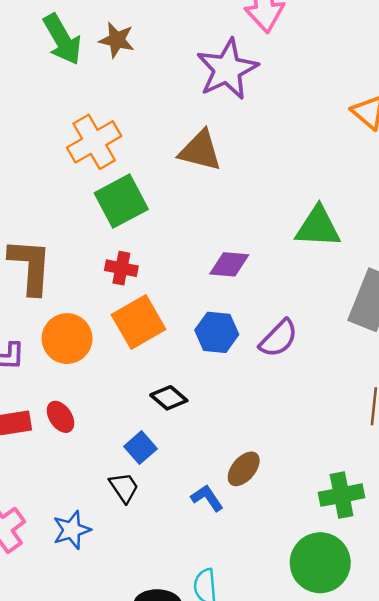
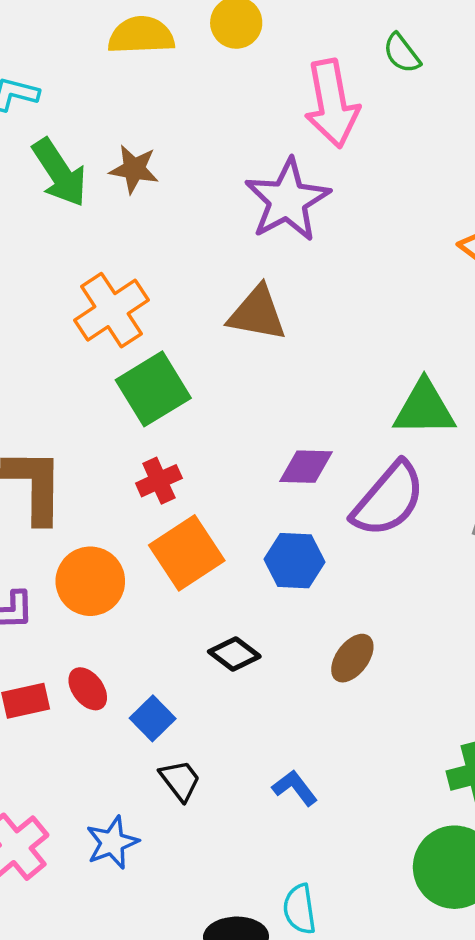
red cross: (121, 268) -> (159, 481), turned -32
purple semicircle: (279, 338) -> (388, 499), moved, size x1.4
blue square: (141, 448) -> (153, 718), moved
brown ellipse: (244, 469) -> (352, 658), moved

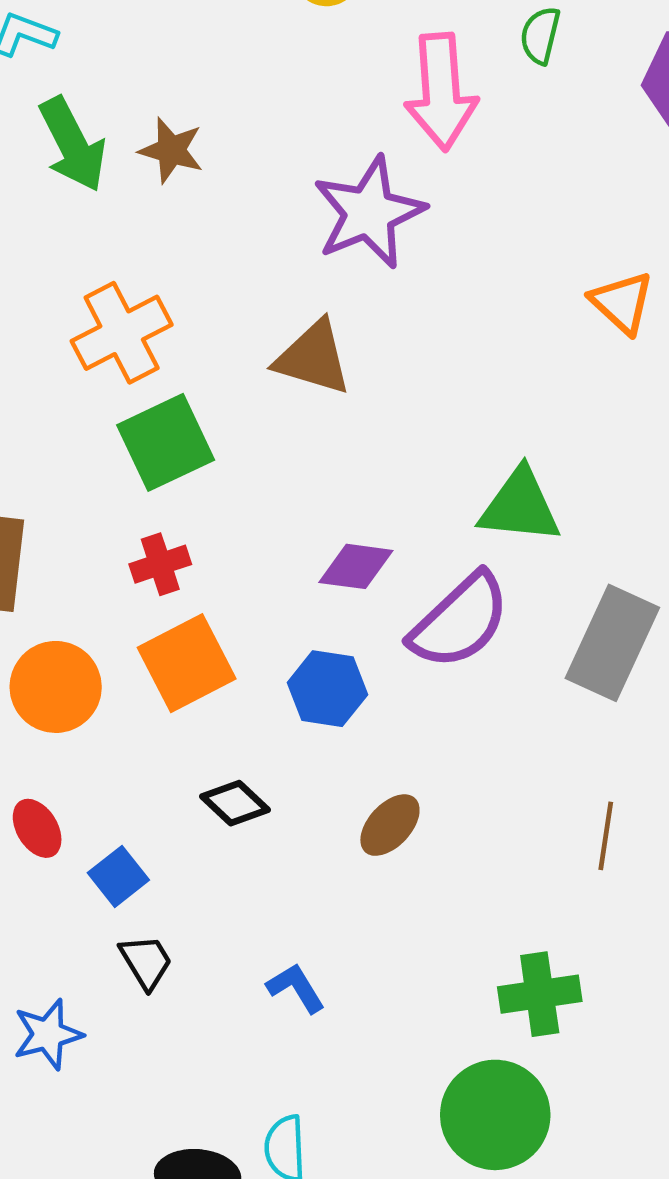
green semicircle: (402, 53) -> (540, 35), turned 45

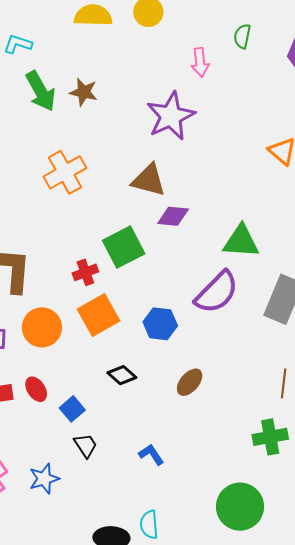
pink arrow: (441, 92) -> (200, 62), size x0.6
green square: (166, 442) -> (124, 247), moved
purple diamond: (356, 566) -> (173, 216), moved
green cross: (540, 994) -> (270, 437), moved

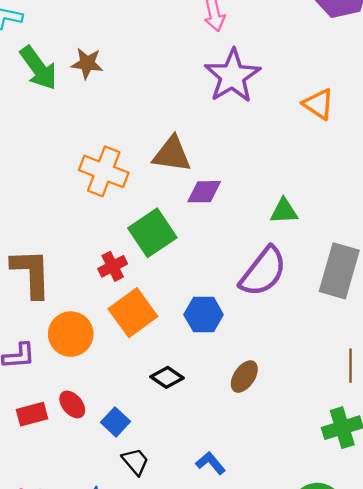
purple star: (171, 116) -> (232, 76), moved
orange cross: (65, 172) -> (104, 171), moved, turned -33
green triangle: (241, 241) -> (284, 211), size x0.7

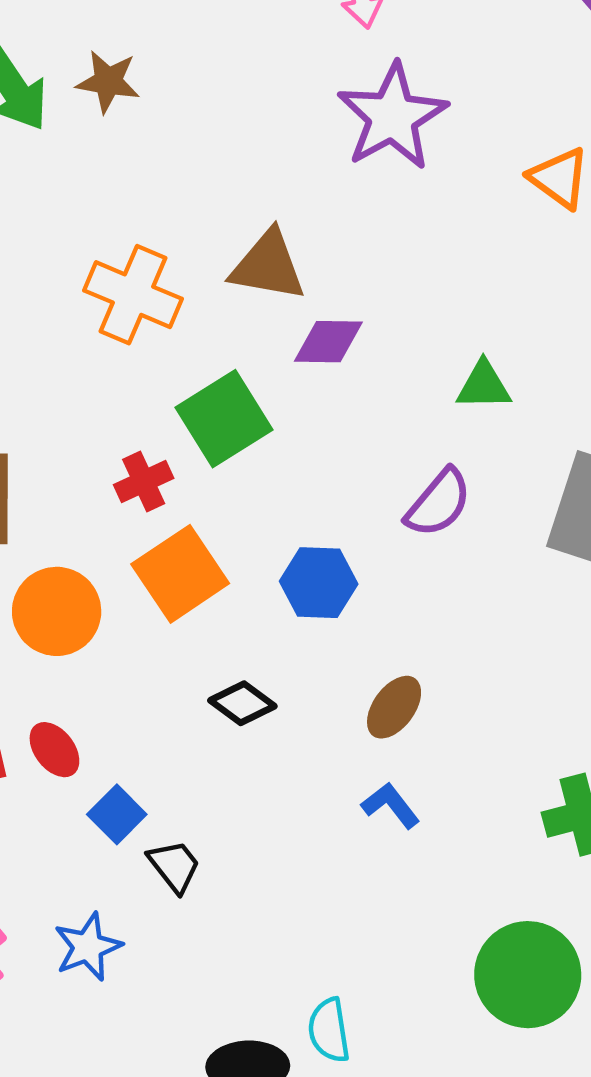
purple semicircle: (263, 272) -> (439, 503), size x0.7
blue square: (116, 422) -> (117, 814), moved
blue L-shape: (211, 463) -> (391, 805), moved

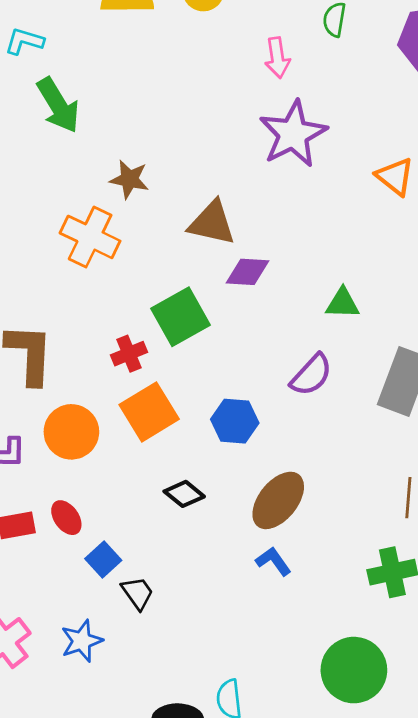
brown star: (108, 82) -> (129, 179), moved
orange cross: (133, 295) -> (90, 237), moved
brown ellipse: (394, 707) -> (278, 500), size x1.5

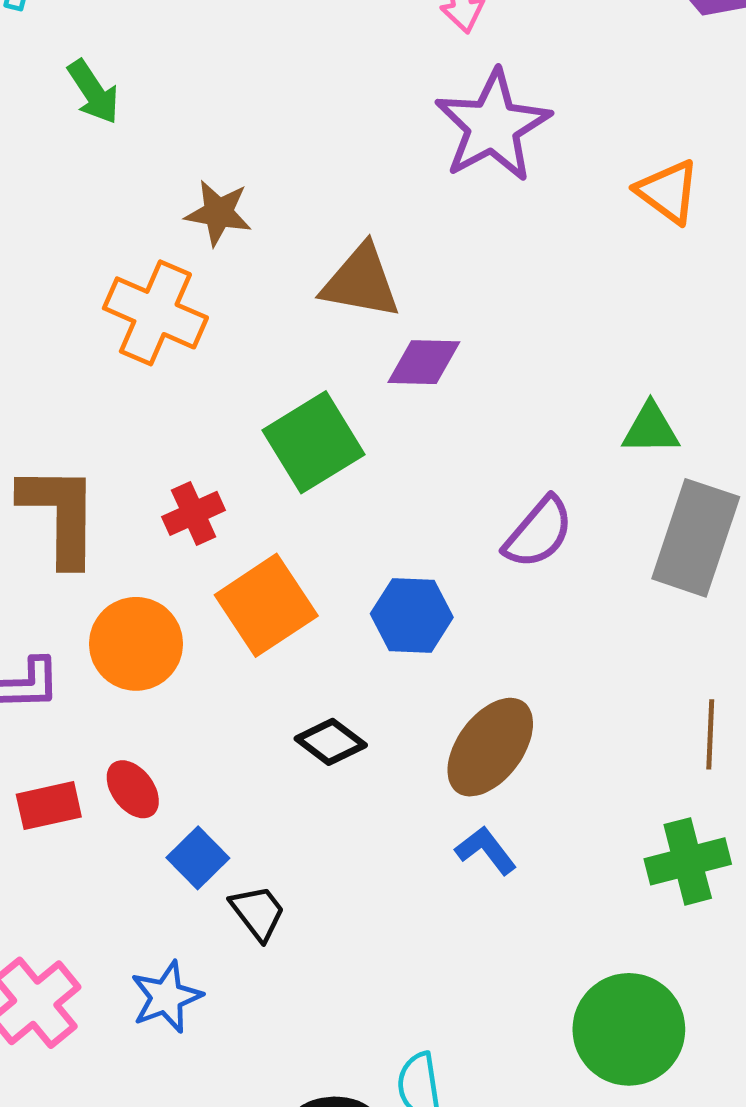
green arrow: (58, 105) -> (93, 92), size x0.7
green triangle: (343, 303) -> (651, 429), moved
red cross: (129, 354) -> (194, 513), moved

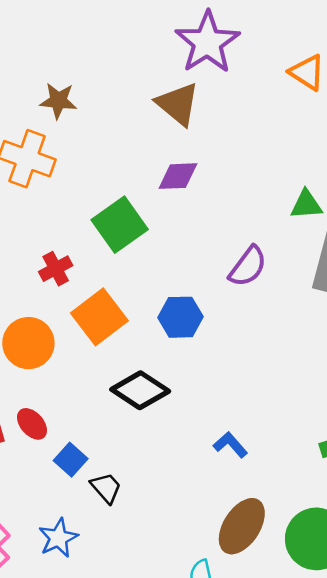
brown triangle: (361, 282) -> (178, 104), moved, turned 33
black diamond: (331, 742) -> (140, 390), size x1.5
brown ellipse: (490, 747) -> (242, 526), moved

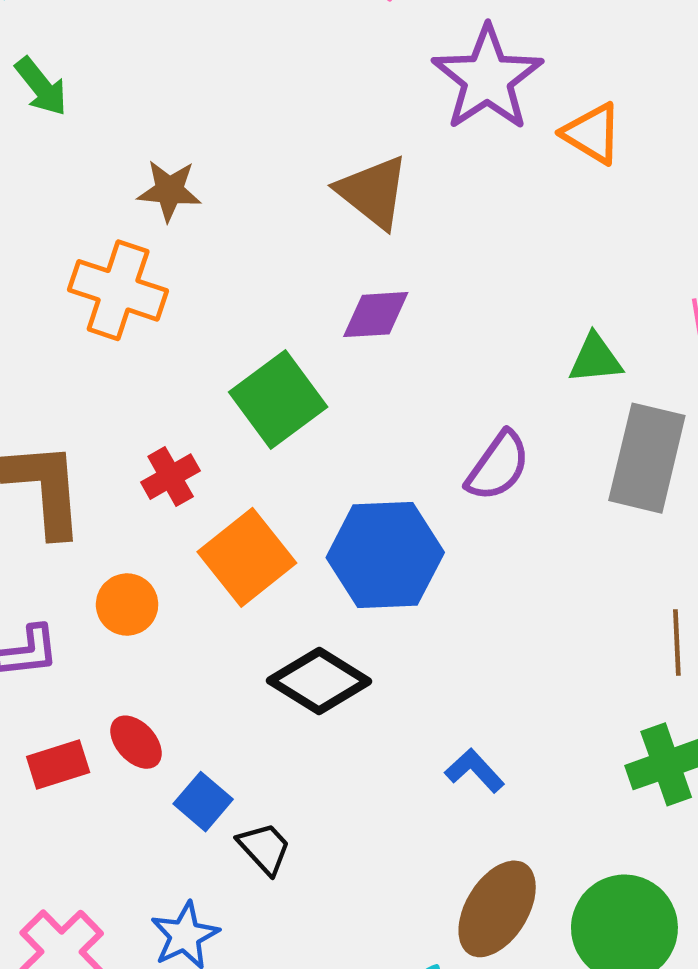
purple star: (207, 42) -> (487, 78), moved
blue hexagon: (181, 317) -> (385, 555), size x1.5
orange circle: (28, 343) -> (127, 605), size x0.7

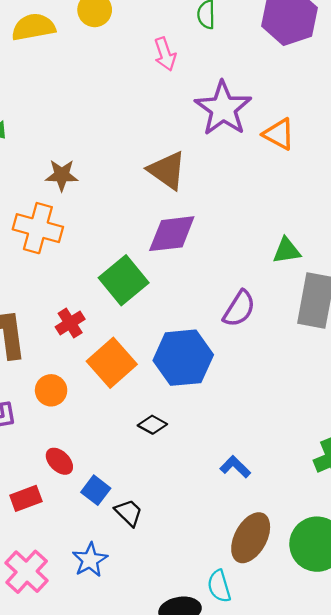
purple diamond: (376, 315) -> (172, 234), size x1.4
black diamond: (319, 681) -> (152, 425), size x0.6
red rectangle: (58, 764) -> (26, 498), moved

